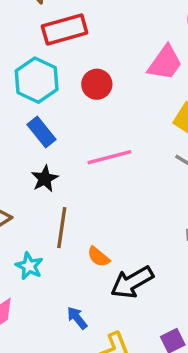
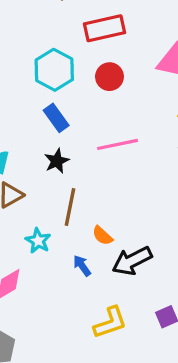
red rectangle: (65, 29) -> (104, 28), moved
blue arrow: (77, 318) -> (82, 266), moved

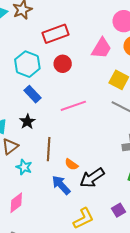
black star: (57, 161) -> (27, 122), moved
cyan star: (38, 241) -> (24, 167), moved
blue arrow: (82, 266) -> (61, 185), size x1.5

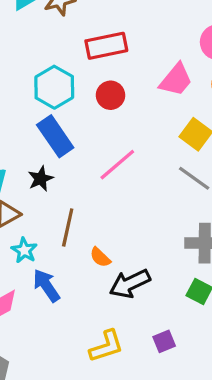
blue rectangle: (32, 94) -> (55, 136), size x1.4
pink line: (73, 106) -> (117, 165), turned -30
blue arrow: (61, 185) -> (46, 285), moved

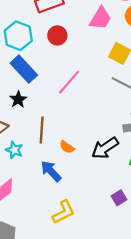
black arrow: (130, 284) -> (105, 148), moved
blue arrow: (46, 285) -> (51, 171), moved
yellow L-shape: (106, 346) -> (64, 212), moved

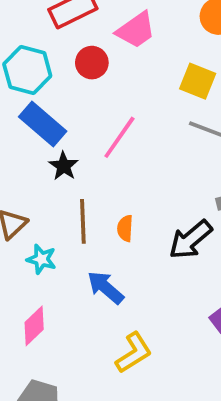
pink trapezoid: (100, 18) -> (136, 30), moved, turned 30
black star: (18, 100) -> (64, 166), moved
orange semicircle: (67, 147) -> (125, 228), moved, turned 64

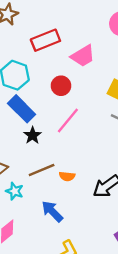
red circle: (92, 63) -> (61, 86), moved
brown line: (83, 221) -> (42, 170), turned 65
orange semicircle: (125, 228) -> (67, 176), turned -91

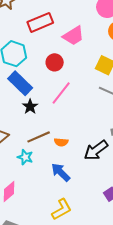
cyan star: (15, 191) -> (25, 157), moved
blue arrow: (52, 211) -> (61, 172), moved

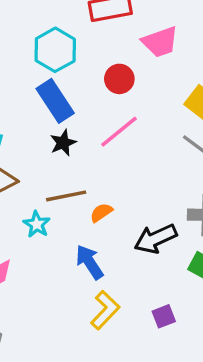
orange semicircle: (61, 142) -> (101, 213), turned 128
yellow L-shape: (62, 209) -> (105, 310), moved, turned -30

